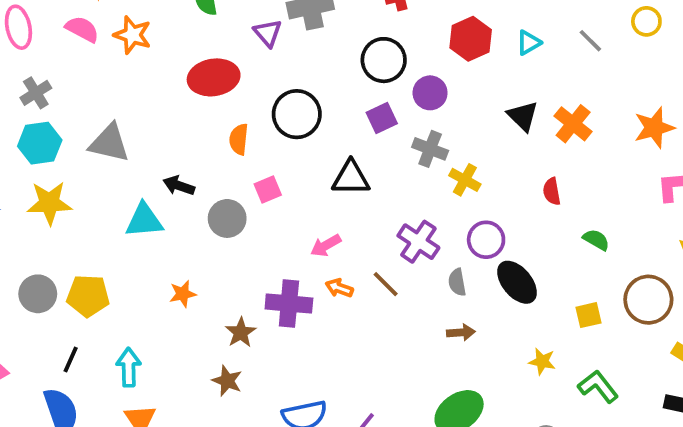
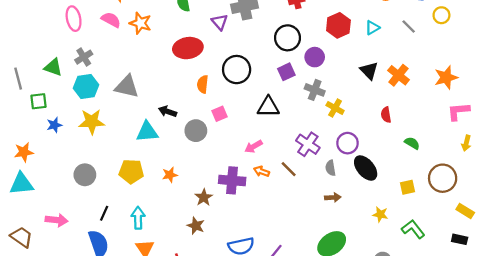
yellow pentagon: (88, 296) -> (131, 171), moved

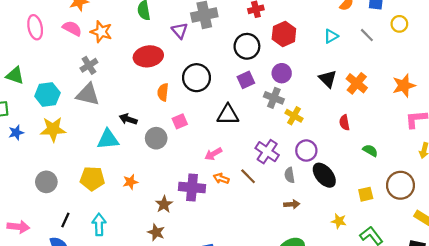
red hexagon: (338, 25) -> (284, 34), moved
gray cross: (84, 57) -> (89, 65), moved
purple circle: (315, 57) -> (282, 73), moved

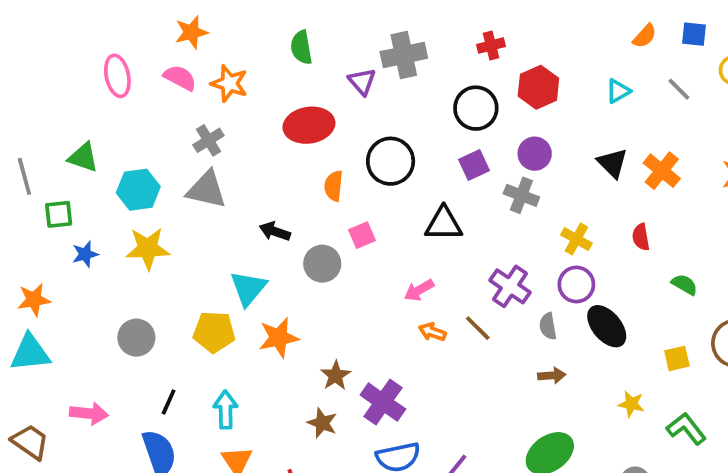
yellow cross: (294, 116) -> (576, 239), moved
cyan triangle: (108, 139) -> (248, 288), moved, turned -45
orange star: (130, 182) -> (279, 338), size x1.5
purple cross: (192, 187) -> (383, 402), moved, turned 30

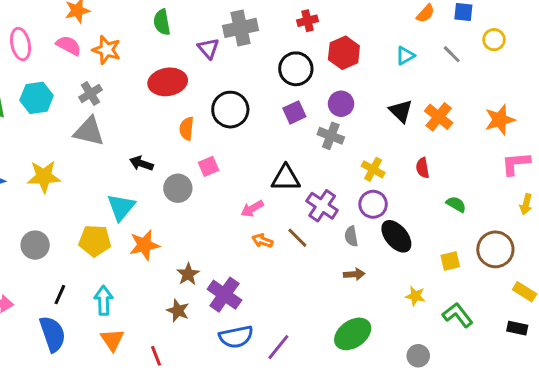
cyan hexagon: (138, 190) -> (37, 98), moved
black triangle: (444, 224) -> (286, 178), moved

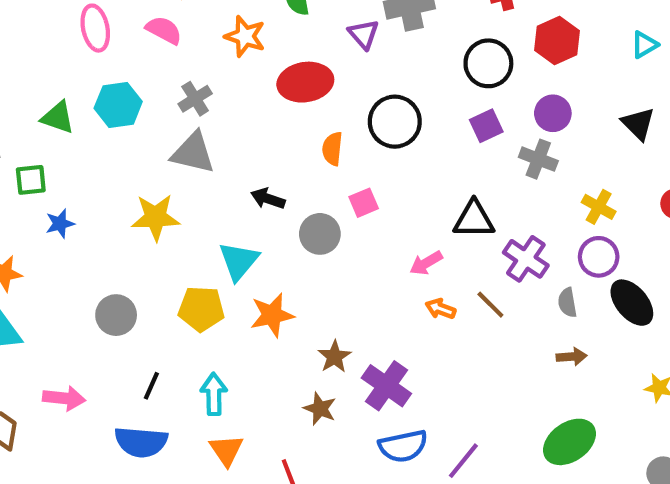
orange star: (106, 50) -> (245, 36), moved
yellow star: (44, 177) -> (156, 217), moved
blue semicircle: (53, 334) -> (141, 442), turned 114

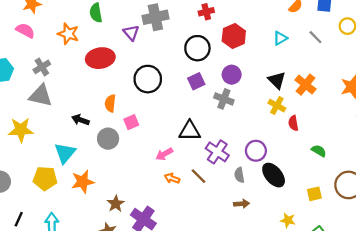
orange semicircle: (332, 149) -> (110, 103), moved
yellow cross: (599, 207) -> (277, 106), moved

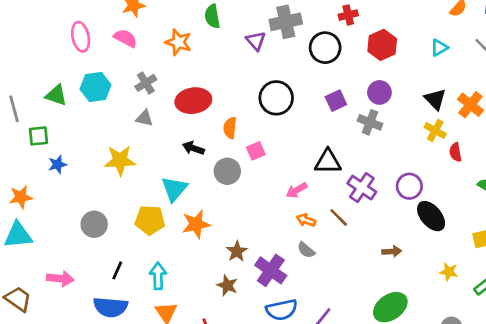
black circle: (197, 48) -> (325, 48), moved
red ellipse: (100, 58) -> (193, 101), moved
gray triangle: (41, 96) -> (144, 118), size x0.6
gray semicircle: (239, 175) -> (306, 250), moved, turned -40

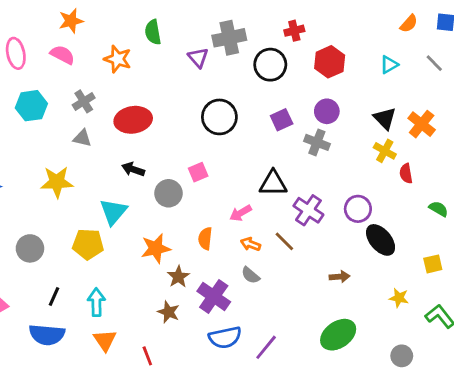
orange semicircle: (230, 128) -> (205, 239), moved
orange star: (196, 224) -> (156, 248), moved

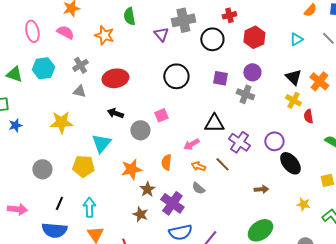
purple square: (282, 120) -> (220, 78), turned 35

